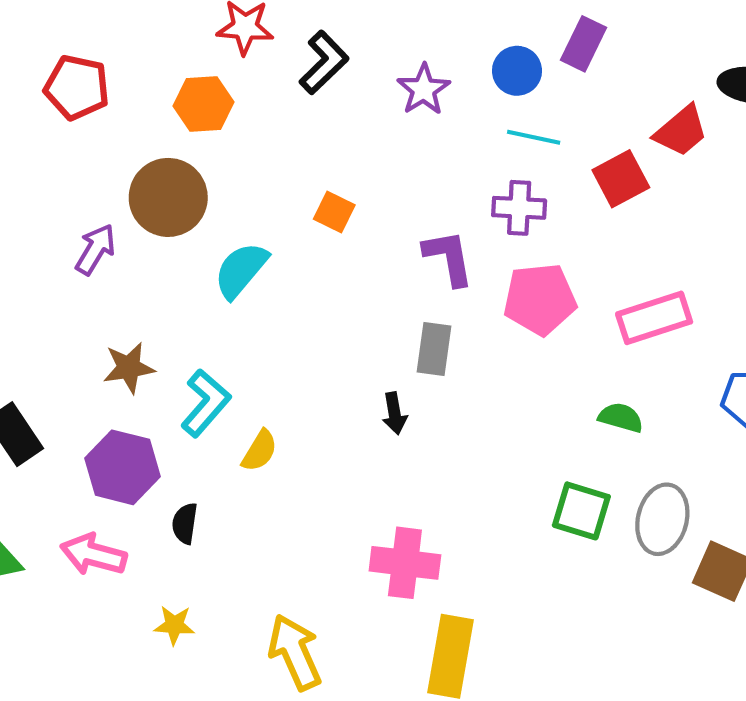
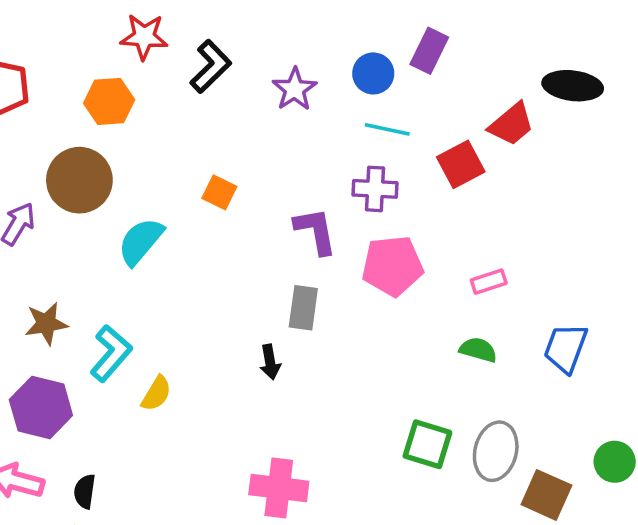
pink rectangle: (654, 318) -> (489, 282), size x0.6
green semicircle: (621, 418) -> (478, 350), moved
black semicircle: (185, 523) -> (85, 491), moved

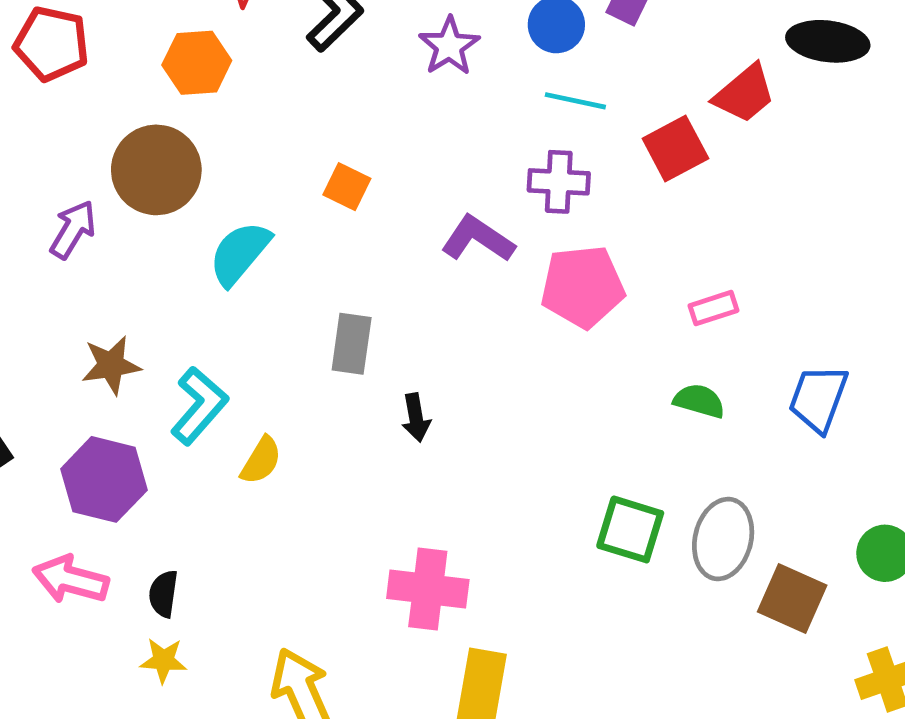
purple L-shape: (316, 231) -> (478, 239), turned -46
gray rectangle: (303, 308) -> (352, 344), moved

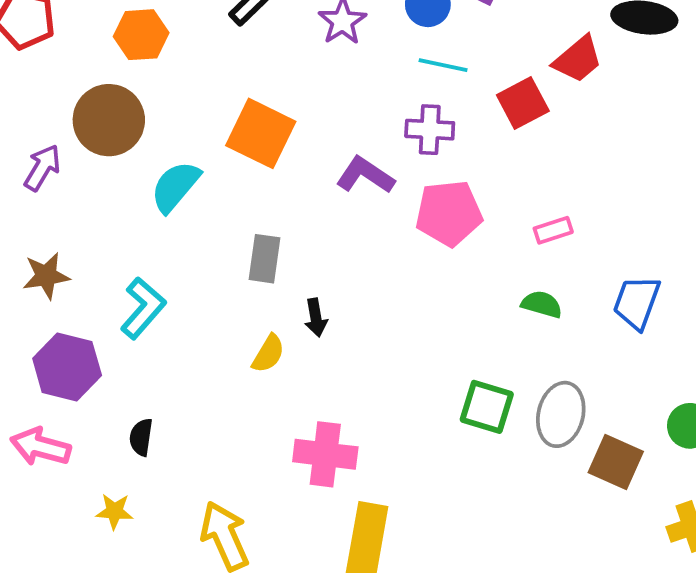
orange square: (347, 187) -> (261, 133), size x1.8
brown star: (111, 365) -> (46, 276), moved
yellow semicircle: (261, 460) -> (268, 354), moved
black semicircle: (163, 594) -> (141, 437), moved

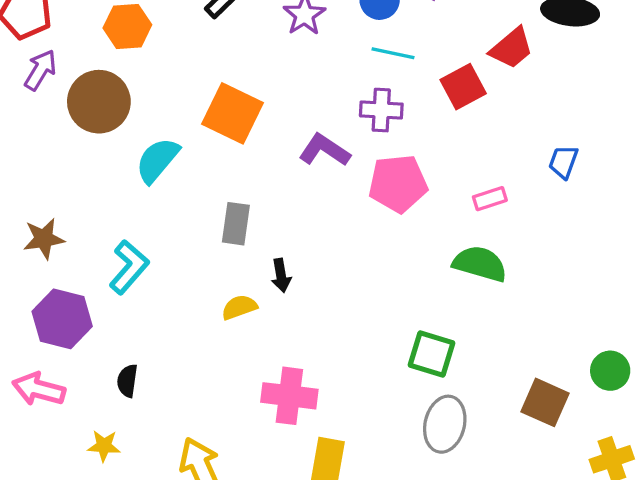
purple arrow: (42, 168) -> (40, 70), moved
blue trapezoid: (637, 302) -> (563, 162), moved, size x0.7
green semicircle: (542, 304) -> (480, 264), size x1.5
yellow semicircle: (268, 354) -> (239, 307), turned -141
gray ellipse: (561, 414) -> (445, 424), moved

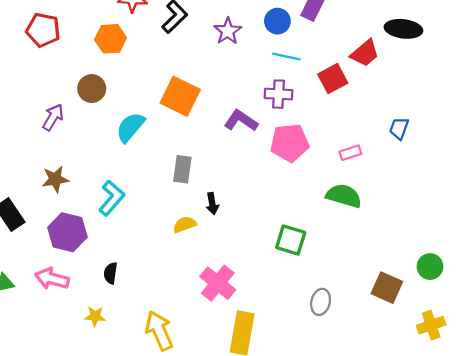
purple arrow: (40, 70) -> (53, 117), moved
brown circle: (99, 102) -> (92, 89), size x0.7
green square: (431, 354) -> (291, 240), moved
pink cross: (289, 396) -> (218, 283), turned 32
gray ellipse: (445, 424) -> (321, 302), size x0.7

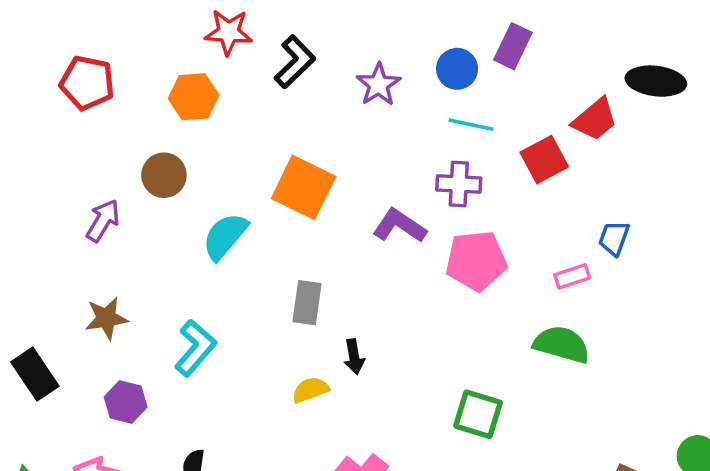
blue trapezoid: (399, 128) -> (614, 238), moved
purple hexagon: (67, 232) -> (126, 402), size x0.7

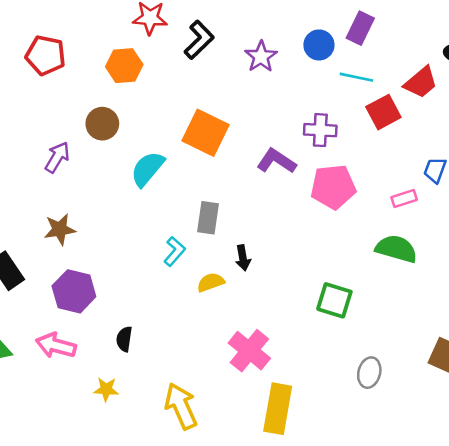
cyan line: (471, 125) -> (356, 77), moved
cyan L-shape: (195, 348) -> (175, 251), moved, size x0.7
purple hexagon: (126, 402) -> (74, 291), size x1.4

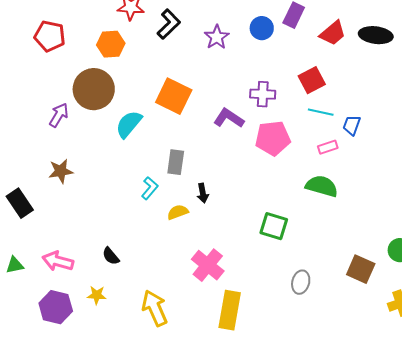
cyan line: (356, 77) -> (321, 112), moved
red trapezoid: (421, 82) -> (333, 33), moved
brown circle: (102, 124) -> (94, 89), size x1.6
purple hexagon: (74, 291) -> (56, 307), moved
black semicircle: (124, 339) -> (111, 256), turned -48

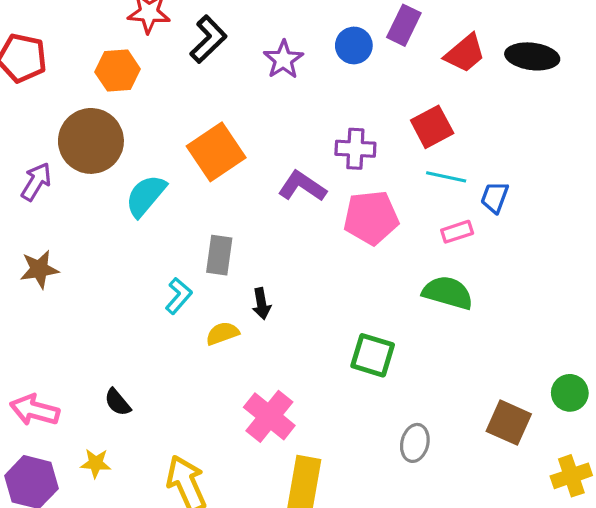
orange square: (174, 96) -> (216, 152), turned 30

